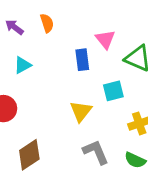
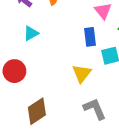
blue rectangle: (82, 60) -> (90, 37), moved

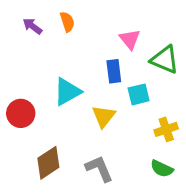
cyan triangle: (31, 33) -> (67, 92), moved, size x1.5
gray L-shape: (95, 109) -> (99, 169), moved

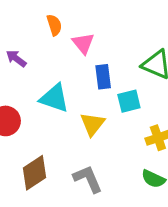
purple arrow: (32, 26) -> (16, 58), moved
pink triangle: (130, 39) -> (83, 43), moved
cyan triangle: (67, 92) -> (54, 98), turned 48

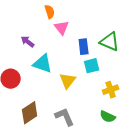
orange semicircle: (54, 25) -> (50, 12), moved
purple arrow: (16, 58) -> (28, 42), moved
blue rectangle: (103, 77) -> (84, 47), moved

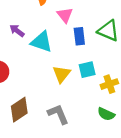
pink triangle: (62, 28) -> (65, 15), moved
cyan triangle: (43, 64) -> (42, 42), moved
cyan square: (92, 66) -> (87, 70), moved

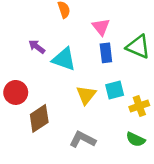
pink triangle: (65, 15) -> (101, 27), moved
brown diamond: (19, 110) -> (39, 118), moved
gray L-shape: (58, 114) -> (82, 139), turned -40

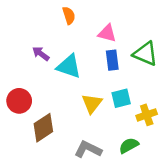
pink triangle: (101, 27) -> (107, 33), turned -36
green semicircle: (136, 139) -> (129, 146), moved, turned 126

